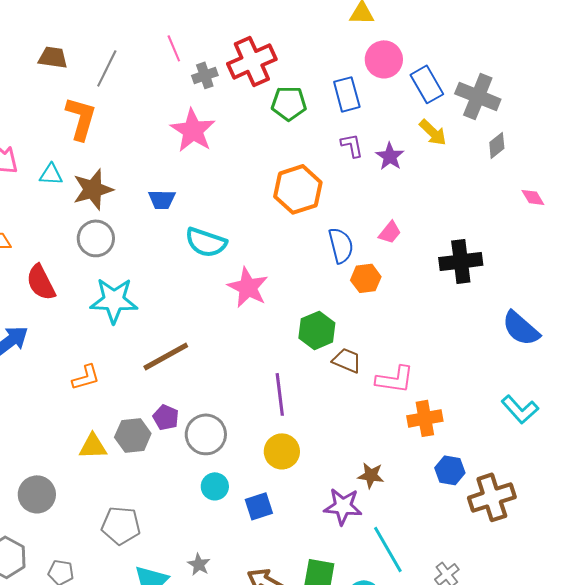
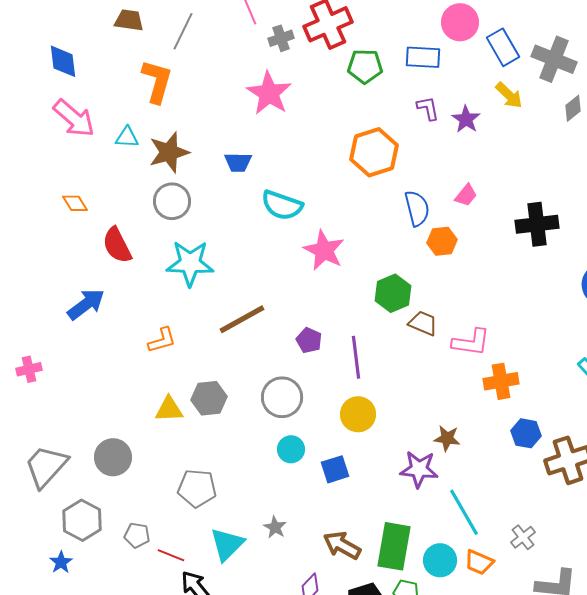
blue rectangle: (347, 94) -> (423, 57), turned -72
purple pentagon: (166, 417) -> (309, 340), moved

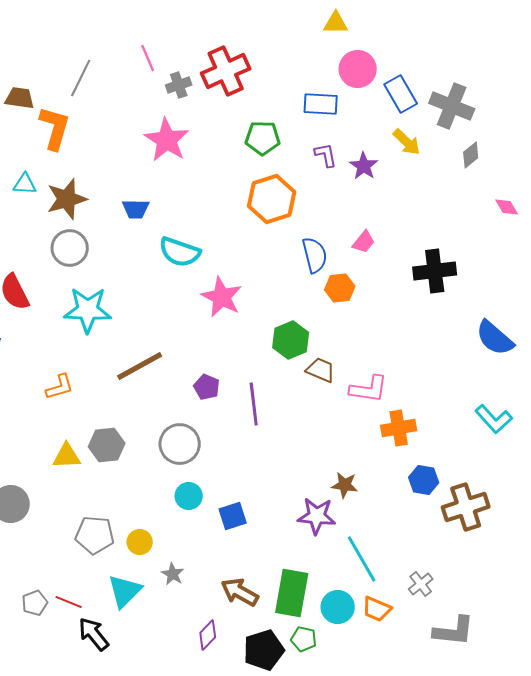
brown trapezoid: (129, 20) -> (20, 98), moved
green pentagon: (365, 66) -> (263, 138), moved
yellow circle: (358, 414) -> (140, 542), moved, size x0.7
gray pentagon: (137, 535) -> (35, 603), moved, turned -30

